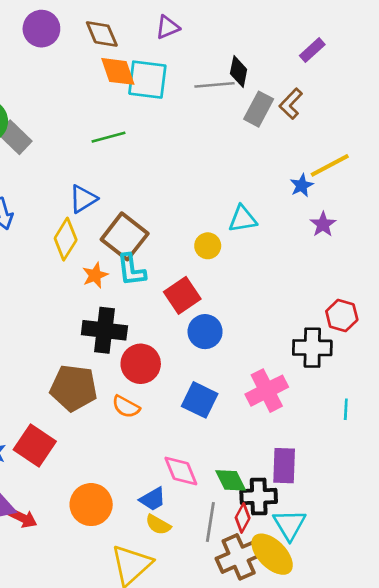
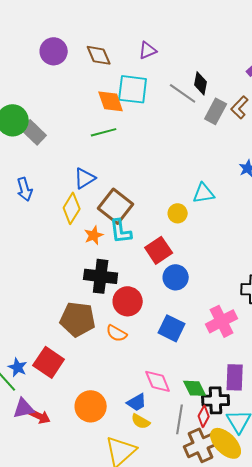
orange diamond: (118, 71) -> (111, 101), moved
gray line: (214, 85) -> (183, 93), turned 40

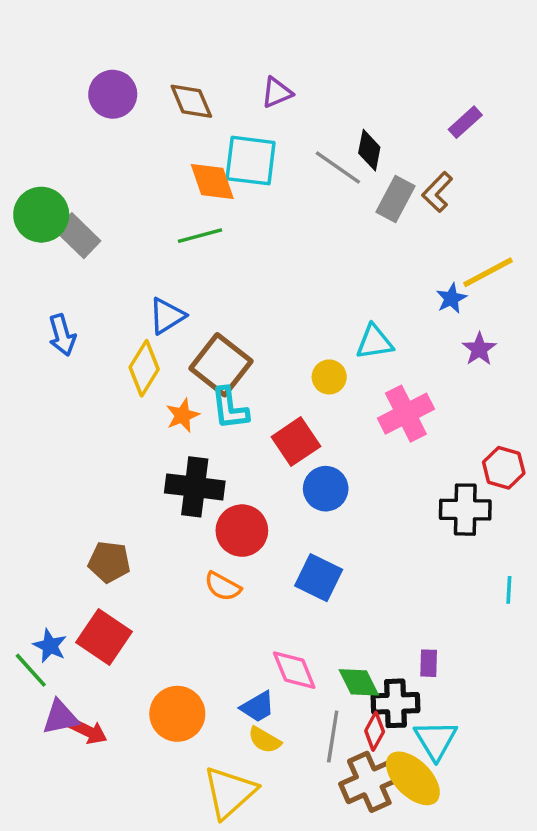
brown pentagon: (78, 319) -> (109, 562), moved, size x0.7
pink cross: (222, 321) -> (406, 414), moved
purple rectangle: (235, 377) -> (429, 663), size x0.6

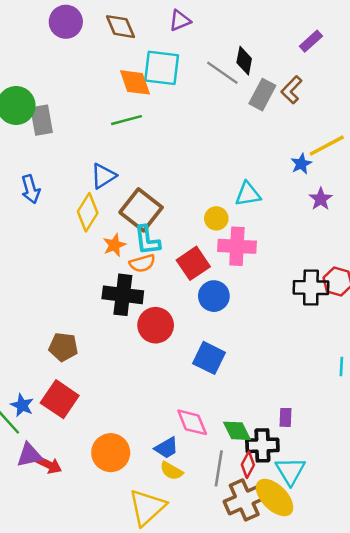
gray rectangle: (78, 236) -> (42, 120), turned 36
pink cross: (406, 414) -> (237, 246), moved, turned 30
black cross: (465, 510) -> (311, 288), moved
orange semicircle: (223, 586) -> (142, 263), moved, turned -45

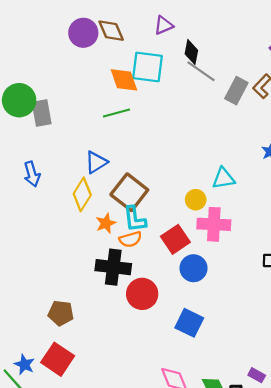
purple circle: (66, 22) -> (83, 33), moved
black diamond: (244, 61) -> (191, 52), moved
purple rectangle: (285, 417) -> (257, 375), turned -63

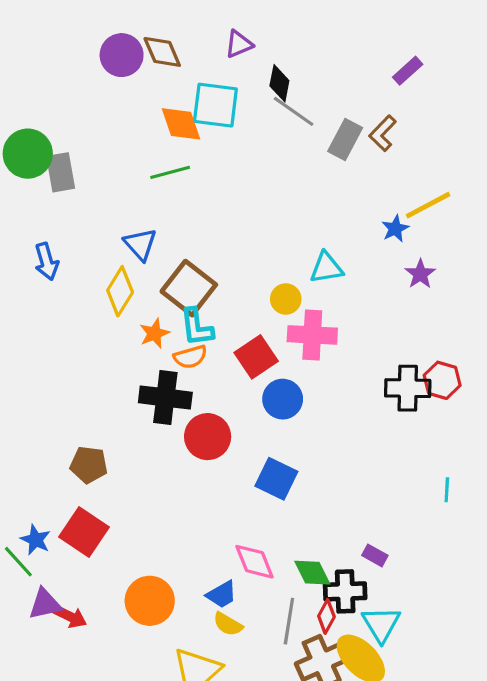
blue triangle: (96, 162) -> (140, 244), turned -40

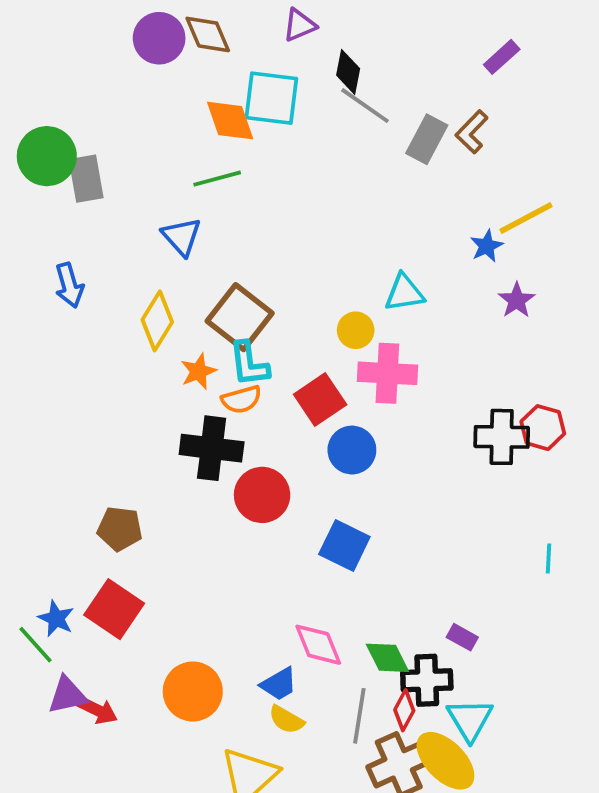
blue triangle: (140, 244) -> (182, 237), moved

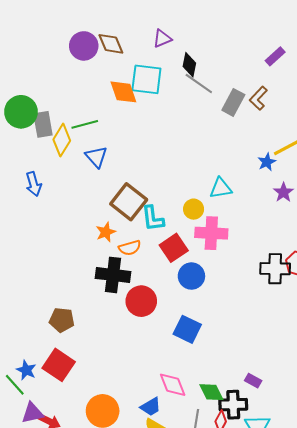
green line: (217, 179) -> (85, 124), moved
yellow diamond: (157, 321) -> (62, 140), moved
cyan L-shape: (249, 364) -> (153, 218), moved

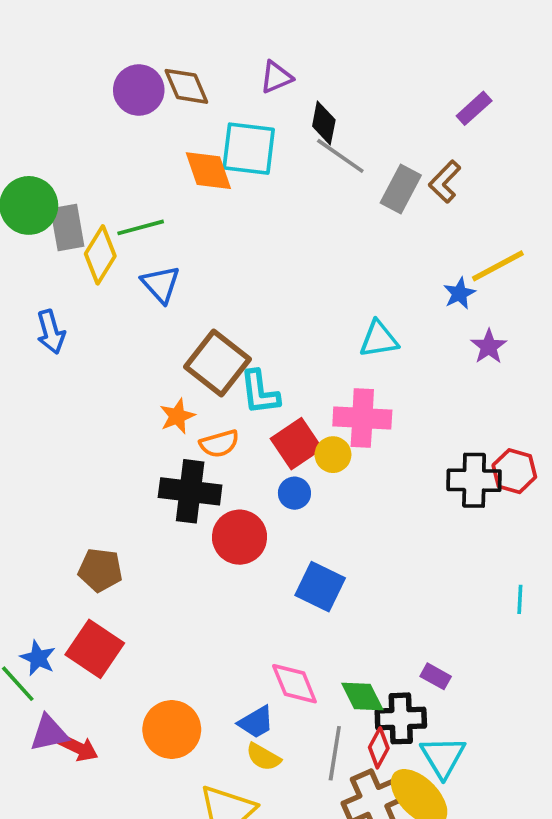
yellow circle: (194, 209) -> (333, 455), moved
blue circle: (191, 276) -> (294, 493), moved, size x0.7

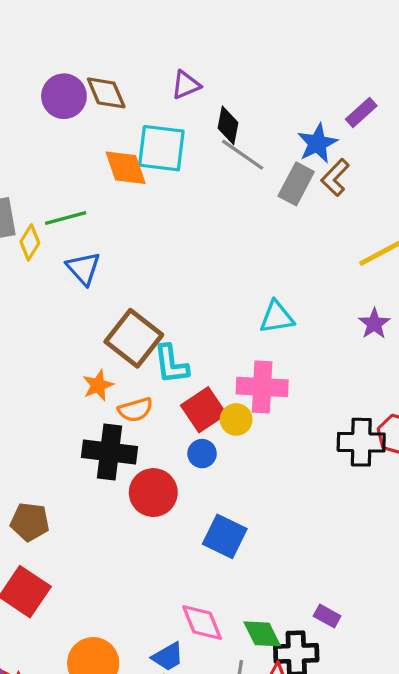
yellow diamond: (100, 255) -> (30, 242), size x0.7
blue star: (459, 293) -> (317, 143), moved, size x1.4

